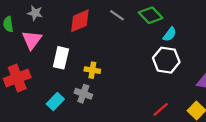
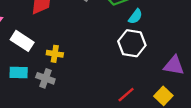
white rectangle: (61, 58) -> (22, 41), turned -70
cyan rectangle: (55, 102) -> (19, 72), moved, turned 48

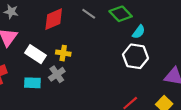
yellow cross: (55, 54) -> (63, 53), moved
gray cross: (45, 78) -> (57, 74), moved, turned 35

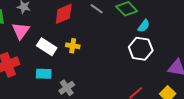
gray cross: (57, 74) -> (67, 88), moved

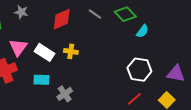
pink triangle: (21, 31) -> (18, 47), moved
white hexagon: (141, 49) -> (139, 70), moved

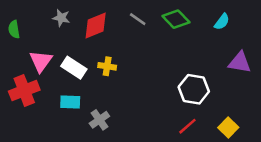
gray star: (21, 12) -> (61, 18), moved
cyan semicircle: (142, 31) -> (222, 22), moved
purple triangle: (176, 74) -> (240, 62), moved

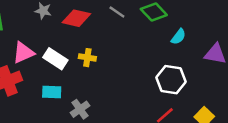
cyan semicircle: (222, 22) -> (178, 37), moved
red diamond: (96, 25) -> (76, 18), turned 36
pink triangle: (41, 61) -> (23, 53), turned 30

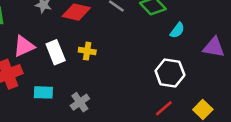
white rectangle: (55, 59) -> (56, 52), turned 35
cyan rectangle: (52, 92) -> (43, 92), moved

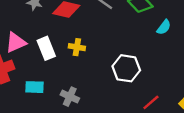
white hexagon: (170, 73) -> (126, 68), moved
gray cross: (80, 102) -> (70, 97), turned -30

